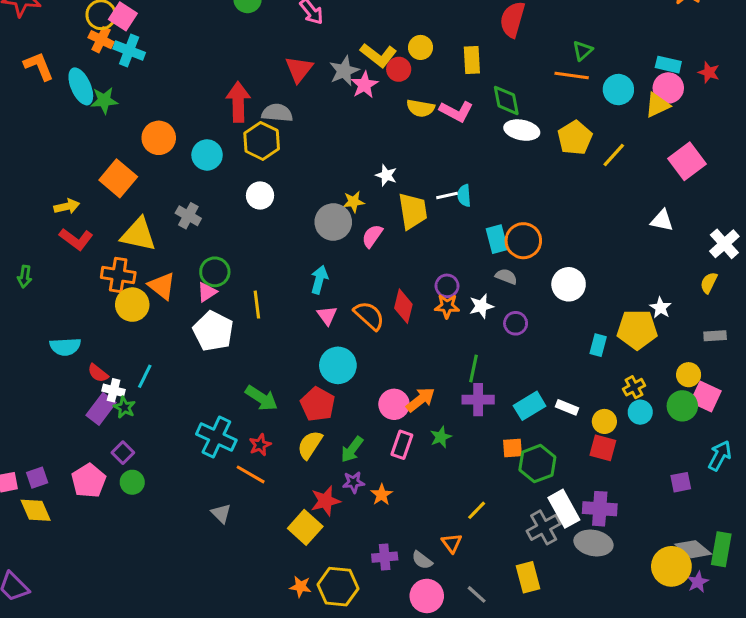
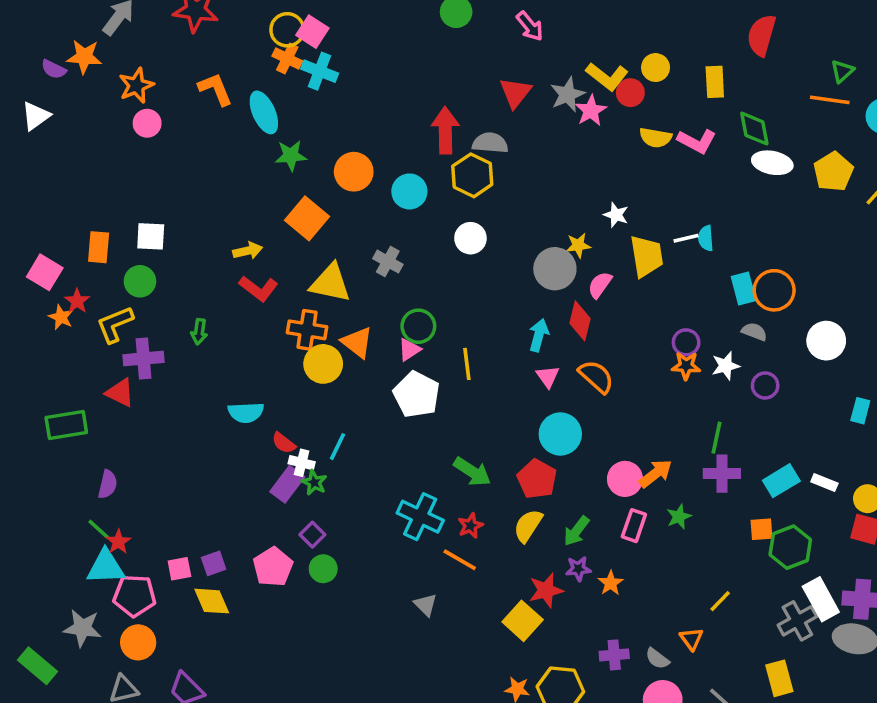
green star: (104, 100) -> (291, 156), moved
red diamond: (403, 306) -> (580, 321), moved

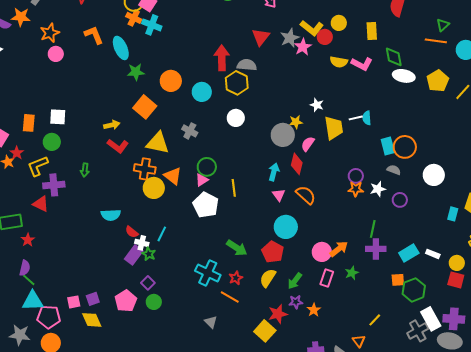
purple semicircle: (108, 484) -> (25, 268), moved
red star: (118, 542) -> (28, 240), moved

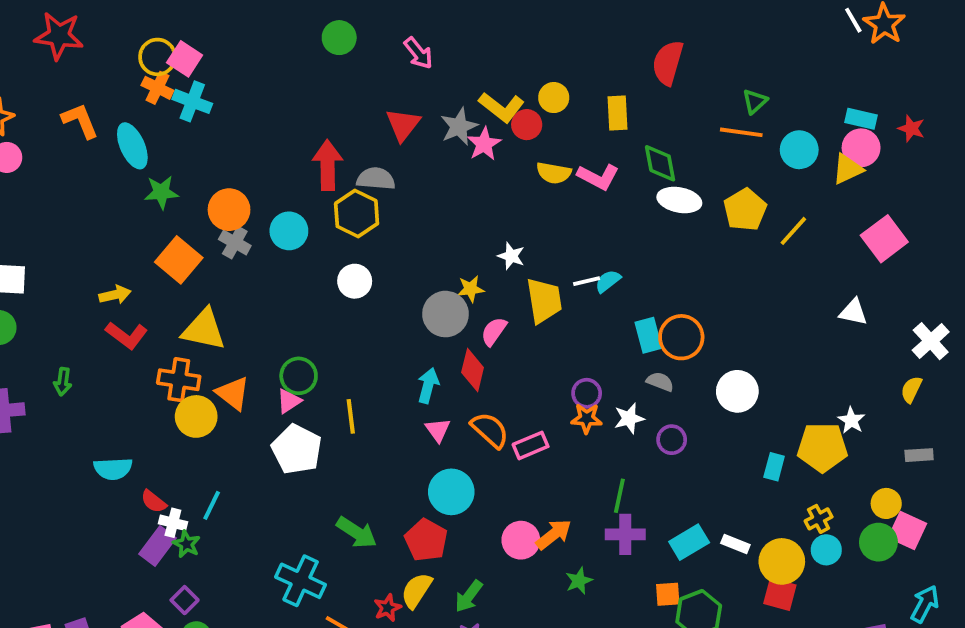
cyan semicircle: (367, 118) -> (608, 281), turned 56
gray cross: (190, 131) -> (235, 243), moved
yellow circle: (457, 263) -> (782, 561), size x1.5
red star: (236, 278) -> (387, 608), moved
pink rectangle: (327, 278) -> (531, 445), moved, turned 48

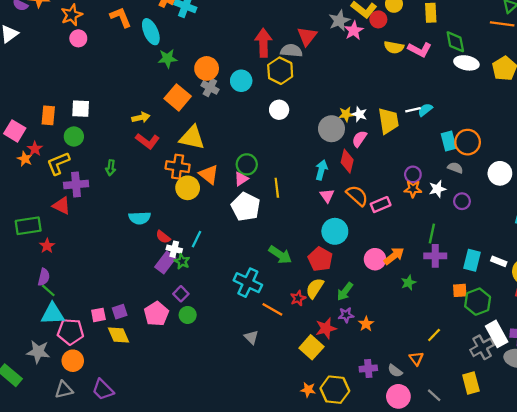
red triangle: (403, 125) -> (307, 36), moved
white star: (511, 256) -> (359, 114), moved
cyan rectangle: (689, 542) -> (472, 260), turned -45

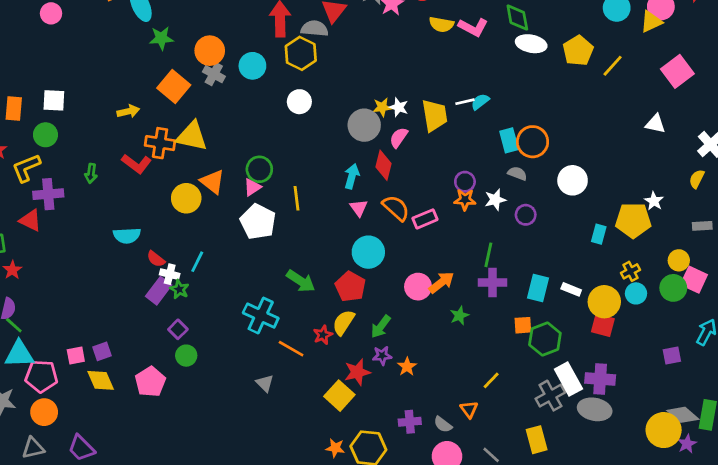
red L-shape: (147, 141) -> (137, 164), moved
orange cross: (178, 167) -> (160, 143), moved
pink pentagon: (156, 314) -> (150, 382), moved

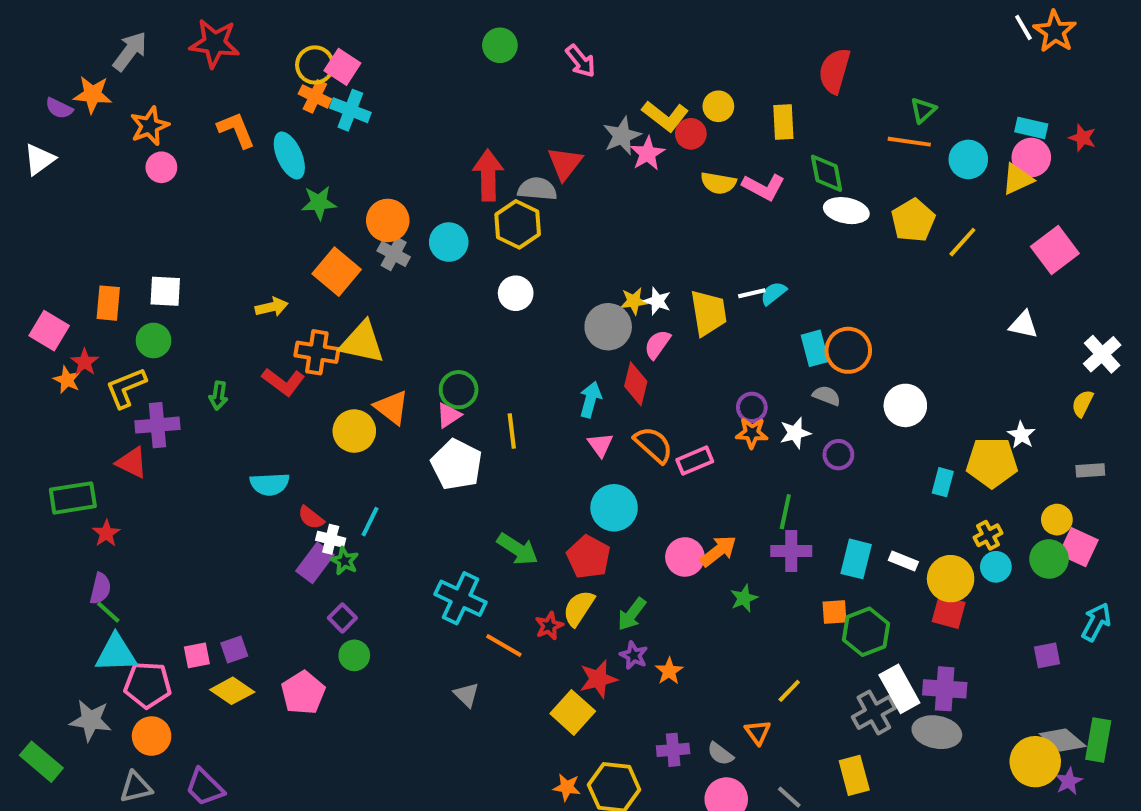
purple star: (382, 356) -> (634, 655), turned 30
yellow diamond: (101, 380) -> (232, 691), turned -32

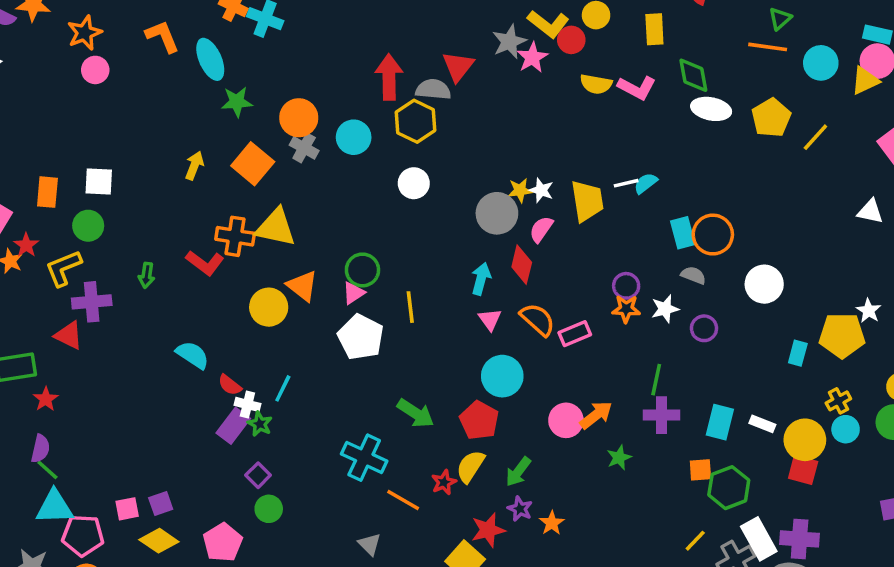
yellow arrow: (272, 307) -> (194, 166), moved, turned -56
cyan semicircle: (270, 484) -> (193, 355), turned -144
yellow line: (789, 691) -> (695, 541), moved

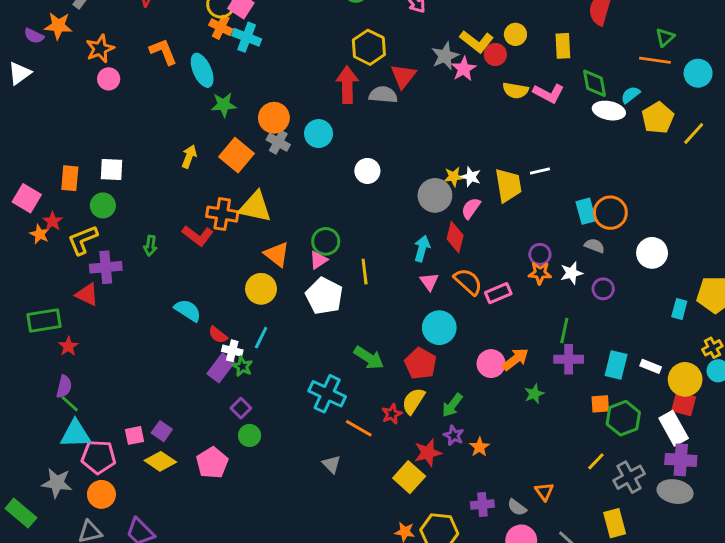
yellow hexagon: (416, 121) -> (369, 47), moved
cyan semicircle: (646, 183) -> (630, 95), moved
yellow circle: (269, 307) -> (261, 289), moved
purple square: (161, 504) -> (162, 431), turned -36
white rectangle: (759, 539) -> (674, 428), moved

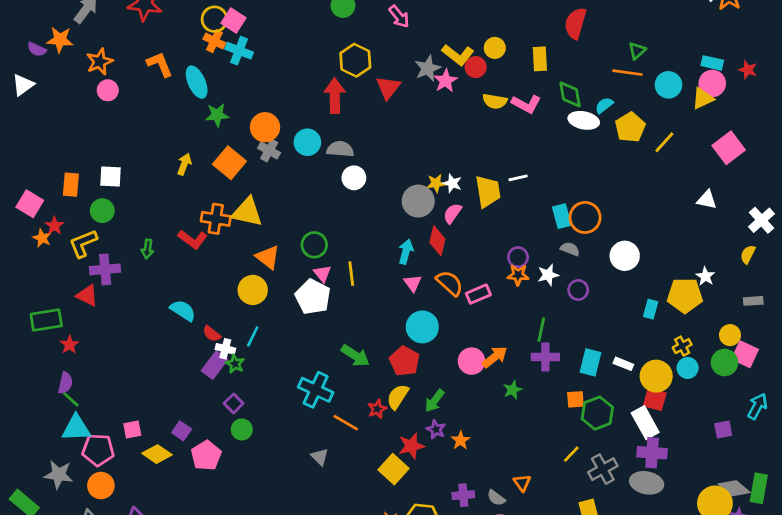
gray semicircle: (383, 95) -> (340, 149), moved
pink triangle: (319, 260) -> (322, 274), moved, turned -36
purple square: (162, 431) -> (182, 431), moved

